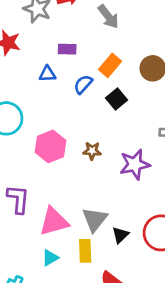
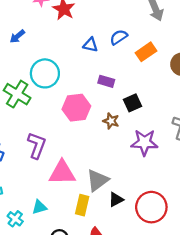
purple rectangle: (67, 49) -> (106, 81), moved
blue semicircle: (83, 84) -> (119, 37), moved
black square: (117, 99) -> (133, 103), moved
cyan triangle: (50, 258) -> (39, 207), moved

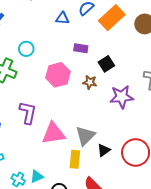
orange rectangle: (146, 52) -> (112, 18), size x1.4
cyan circle: (45, 73) -> (26, 49), size x0.6
cyan triangle: (39, 207) -> (37, 176), moved

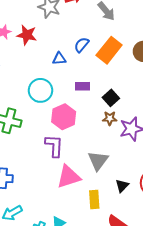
cyan circle: (26, 49) -> (41, 90), moved, size x1.5
brown star: (90, 82) -> (110, 118), moved
purple L-shape: (28, 113) -> (54, 146), moved
gray triangle: (85, 136) -> (98, 161), moved

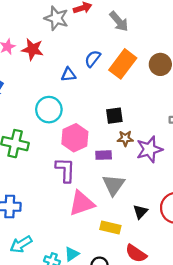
purple rectangle: (82, 86) -> (104, 155), moved
black square: (111, 98) -> (114, 116), moved, turned 35
yellow rectangle: (94, 199) -> (110, 228), turned -72

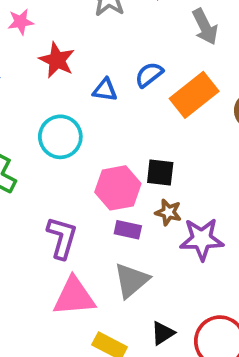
red star: (33, 49) -> (57, 60), moved
pink hexagon: (75, 138) -> (118, 188), moved

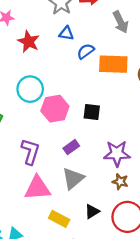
blue triangle: (105, 90) -> (66, 33), moved
orange rectangle: (194, 95) -> (113, 64), turned 40
pink hexagon: (118, 188) -> (55, 109), moved
brown star: (168, 212) -> (120, 182), moved
purple rectangle: (128, 230) -> (71, 147), turned -49

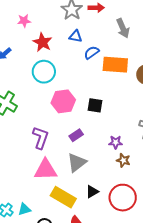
cyan circle: (30, 89) -> (44, 72), moved
purple star: (117, 154) -> (116, 142), size x0.6
brown star: (120, 182) -> (123, 160), moved
yellow rectangle: (59, 219) -> (63, 197), size x1.4

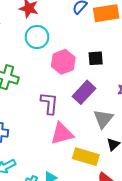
purple rectangle: (76, 135) -> (84, 92), size x1.6
gray triangle: (77, 163) -> (103, 119), moved

